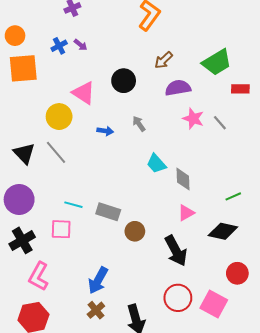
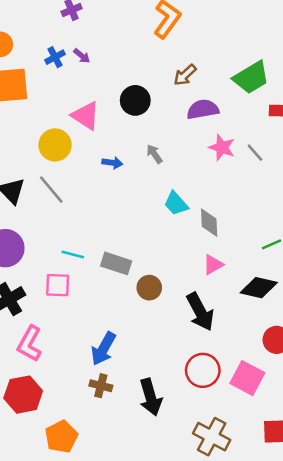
brown cross: (96, 310) -> (101, 386), turned -36

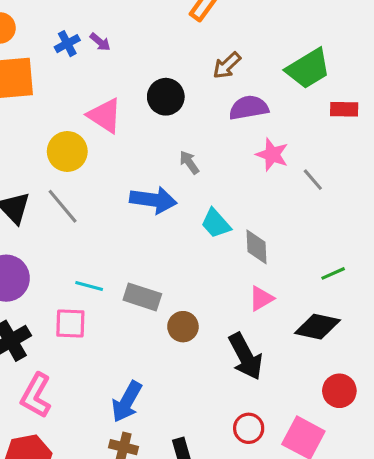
gray line: (255, 153) -> (313, 180), moved
blue arrow: (112, 163) -> (153, 200), moved, size x1.8
red circle: (203, 370) -> (249, 428), size x0.7

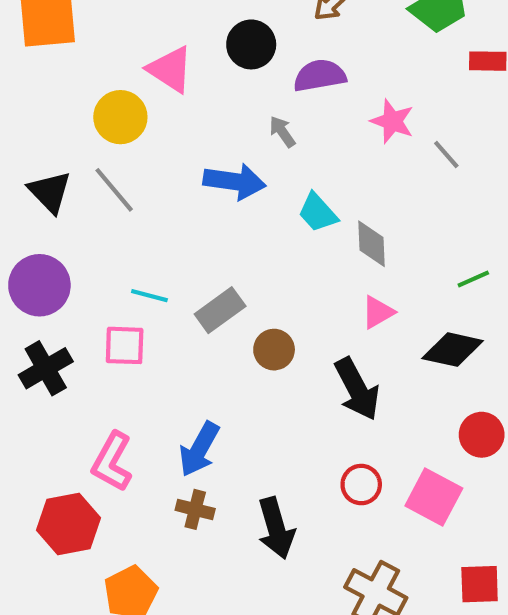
purple semicircle: (249, 108) -> (320, 76), moved
gray rectangle: (142, 297) -> (220, 310), turned -54
pink L-shape: (36, 395) -> (112, 462), moved

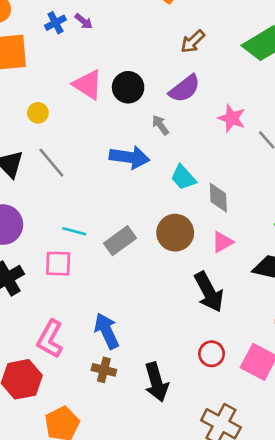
black circle: (251, 44) -> (128, 87), moved
purple semicircle: (320, 76) -> (185, 89), turned 152
yellow circle: (120, 117) -> (38, 113), moved, size x0.6
brown circle: (274, 350) -> (175, 233), moved, size x1.4
blue arrow: (199, 449) -> (107, 331), turned 126

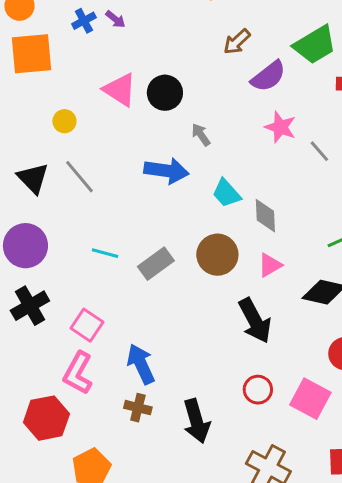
purple semicircle: (185, 89) -> (268, 76), moved
pink square: (58, 264) -> (87, 325), moved, turned 32

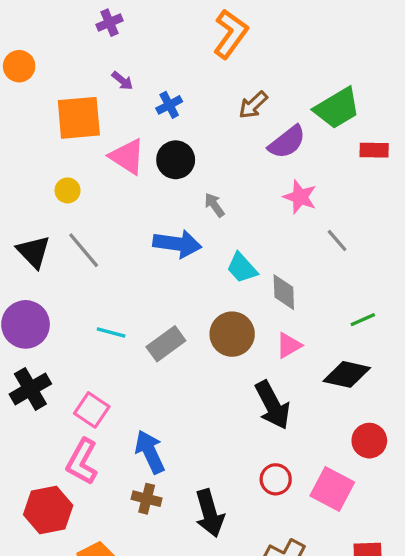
blue cross: (84, 21) -> (169, 105), moved
orange square: (31, 54) -> (79, 118), moved
gray line: (319, 151) -> (337, 240), moved

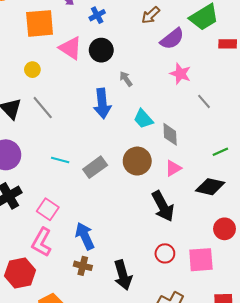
blue arrow: (177, 244) -> (102, 103), turned 76
pink square: (332, 489) -> (201, 260), turned -32

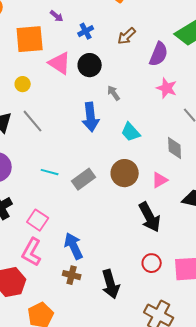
brown arrow: (151, 15) -> (127, 36), moved
purple semicircle: (172, 39) -> (159, 54), turned -30
gray diamond: (170, 134) -> (175, 148), moved

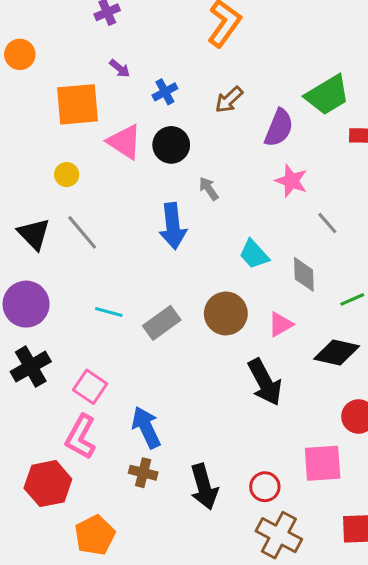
cyan trapezoid: (131, 132) -> (254, 254), moved
red circle: (152, 263) -> (265, 487), moved

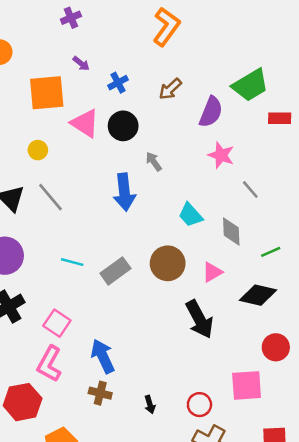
black arrow: (204, 487) -> (150, 405), size x0.5

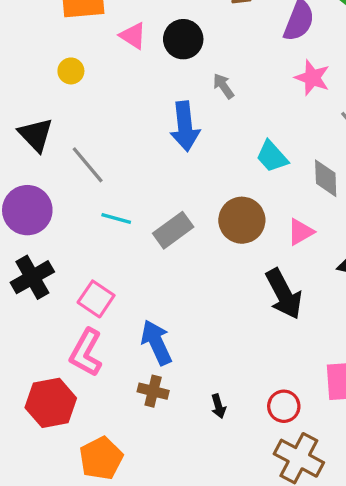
pink triangle: (85, 123) -> (133, 36), size x0.7
gray line: (51, 197) -> (88, 165), moved

